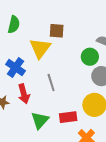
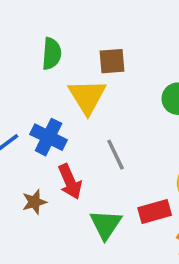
green semicircle: (14, 24) -> (52, 54), moved

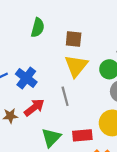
yellow triangle: (87, 96) -> (76, 66), moved
red arrow: (70, 182) -> (34, 107), turned -115

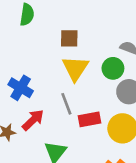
green semicircle: (38, 28) -> (27, 15), moved
red rectangle: (82, 135) -> (90, 119), moved

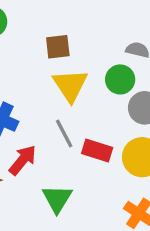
red rectangle: (90, 119) -> (97, 150), turned 35

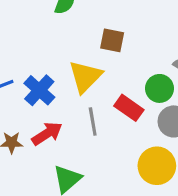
yellow triangle: (70, 85) -> (85, 77), moved
red rectangle: (97, 150) -> (129, 108), moved

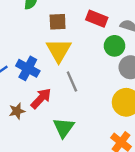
brown square: (112, 40) -> (58, 22), moved
red rectangle: (129, 108) -> (97, 19), moved

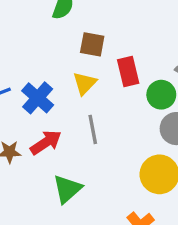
red rectangle: (97, 19) -> (128, 71), moved, turned 42
yellow triangle: (59, 50) -> (85, 83), size x0.7

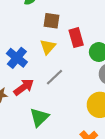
gray line: (93, 129) -> (54, 77), turned 60

